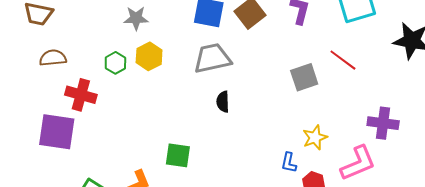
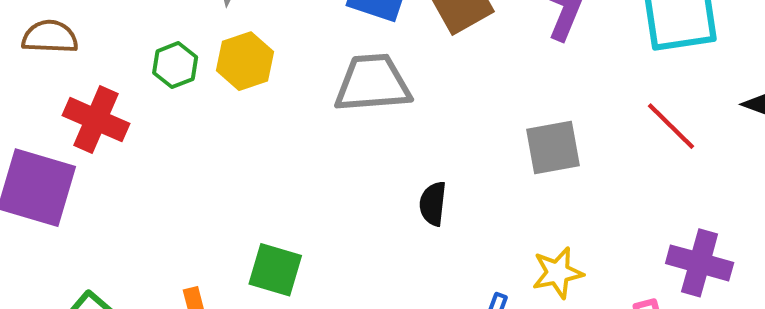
red line: (343, 60) -> (671, 126), moved
black semicircle: (223, 102) -> (433, 204), moved

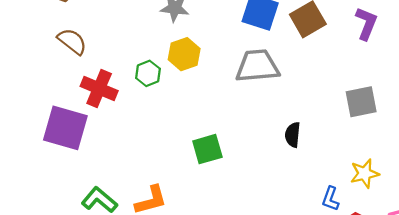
brown semicircle: (50, 37) -> (72, 41), turned 36
green hexagon: (175, 65) -> (148, 73), moved
green square: (275, 270) -> (207, 149), moved, turned -32

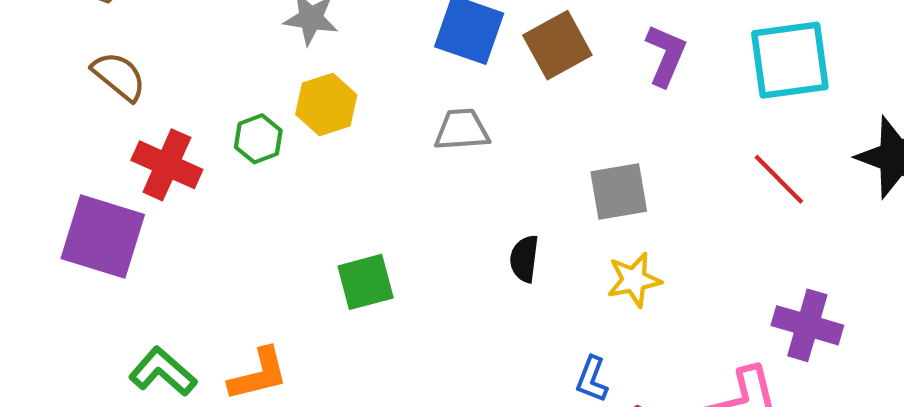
gray trapezoid: (257, 66) -> (462, 130), size x0.7
gray square: (361, 102) -> (619, 191), moved
yellow star: (365, 173) -> (634, 280), moved

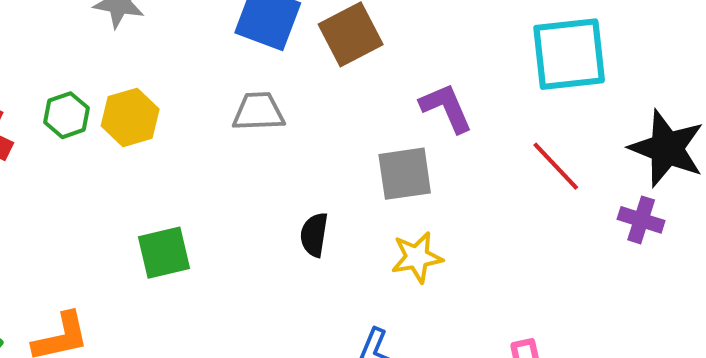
purple L-shape: (666, 55) -> (446, 108), moved, turned -48
yellow hexagon: (326, 105) -> (130, 117), moved
purple cross: (807, 325) -> (641, 220), moved, size x0.7

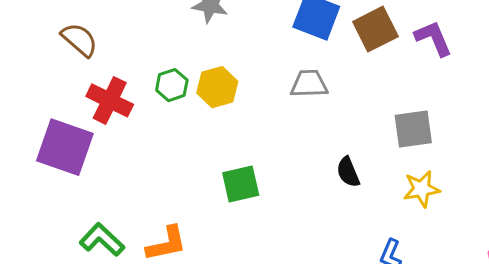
purple L-shape: (446, 108) -> (433, 38), moved
black semicircle: (314, 235) -> (348, 172), turned -32

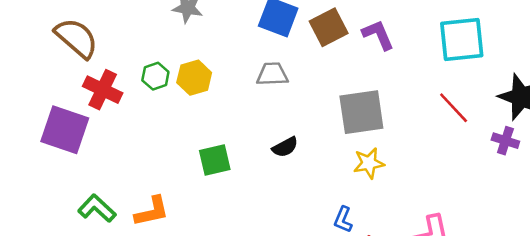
brown semicircle: (79, 40) -> (76, 38), size x1.4
gray square: (413, 129) -> (361, 112), size x1.4
black semicircle: (348, 172) -> (285, 147), moved, turned -95

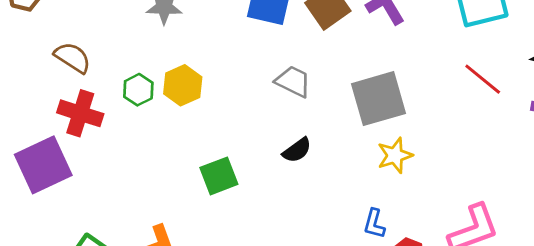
brown semicircle: (76, 38) -> (73, 58), moved, size x0.7
gray trapezoid: (272, 74) -> (293, 81), moved, turned 36
purple square: (65, 130) -> (43, 165), turned -36

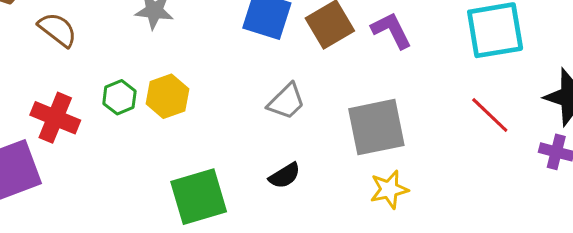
brown semicircle: (73, 58) -> (57, 30), moved
gray trapezoid: (293, 81) -> (286, 101), turned 105
green square: (219, 176) -> (199, 197), size x1.4

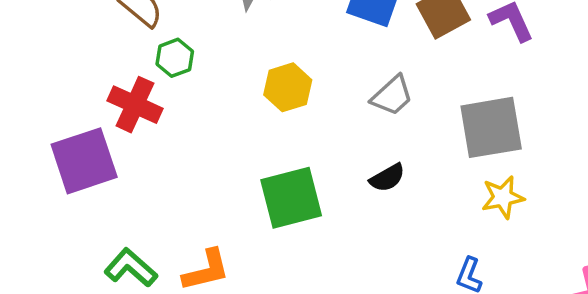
yellow hexagon: (167, 96) -> (288, 87), moved
green hexagon: (119, 97) -> (175, 58), moved

